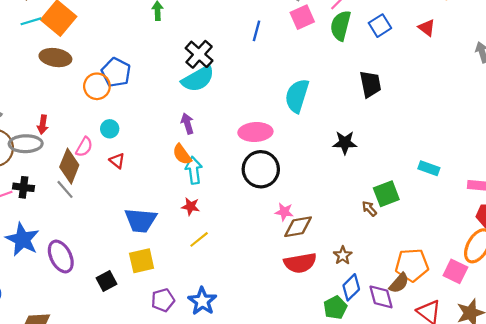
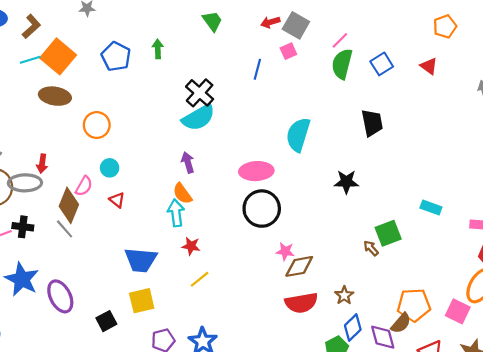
pink square: (302, 17) -> (288, 51), moved, size x0.7
blue pentagon: (116, 72) -> (116, 56), moved
cyan arrow: (194, 170) -> (176, 213), moved

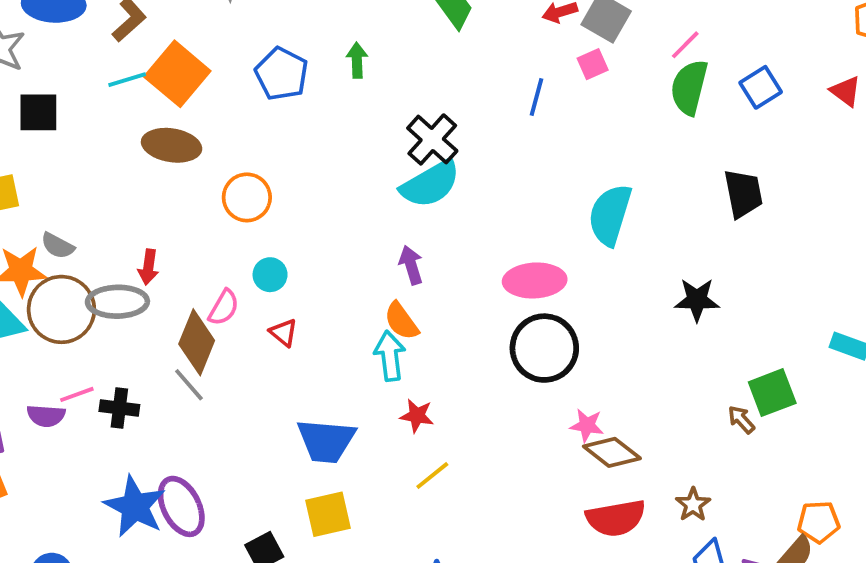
black cross: (23, 227) -> (119, 408), moved
brown diamond: (299, 266) -> (612, 452), turned 48
blue star: (22, 279) -> (135, 506), moved
orange pentagon: (414, 305) -> (819, 522), size x0.7

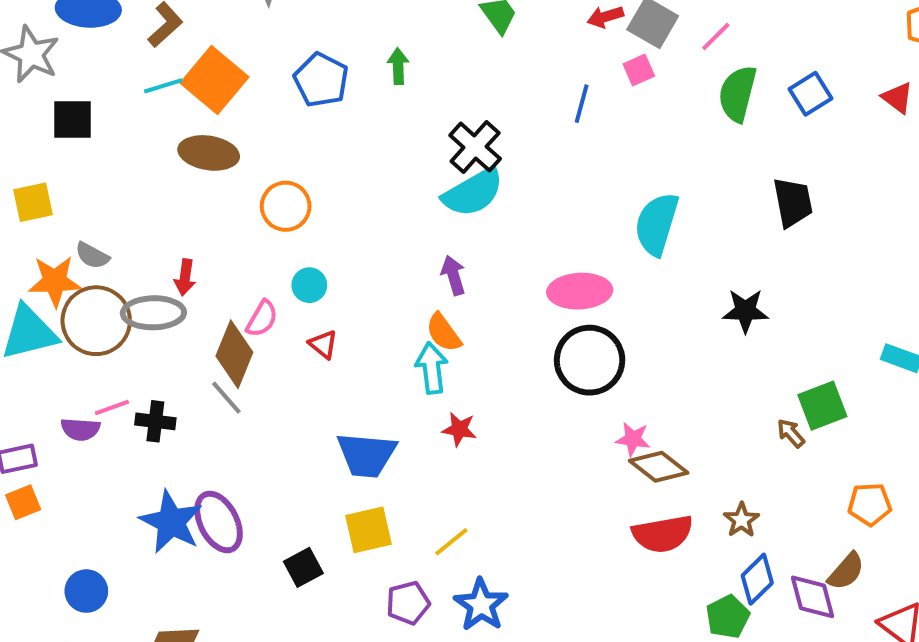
pink line: (685, 45) -> (716, 37), moved
yellow line: (432, 476) -> (451, 542), moved
orange pentagon: (819, 522) -> (870, 504), moved

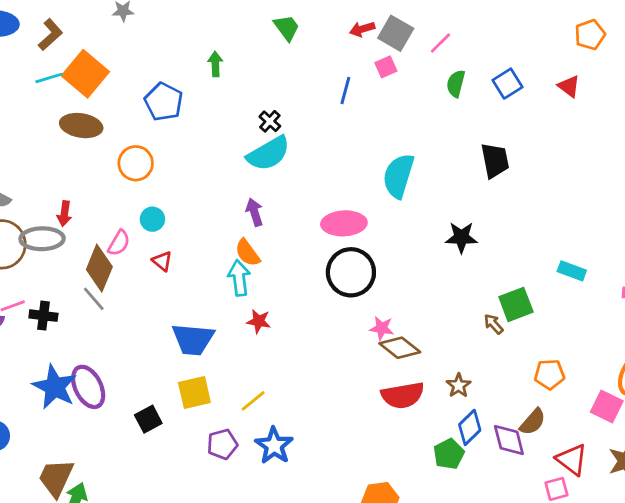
blue pentagon: (321, 80) -> (164, 102), moved
green semicircle: (738, 94) -> (456, 84), size x0.7
black cross: (475, 147) -> (270, 121), size x0.6

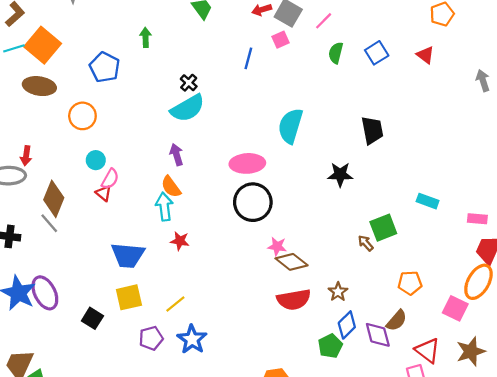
black trapezoid: (495, 160) -> (372, 130), moved
pink semicircle: (119, 243) -> (110, 179), moved
black square: (148, 419) -> (92, 318), turned -30

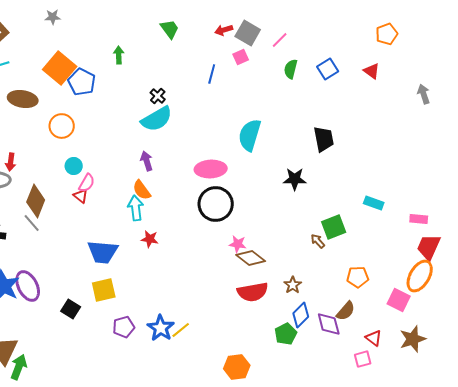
orange square: (43, 45) -> (60, 68), moved
yellow line: (175, 304) -> (181, 330), moved
red triangle: (428, 350) -> (374, 338), size x0.7

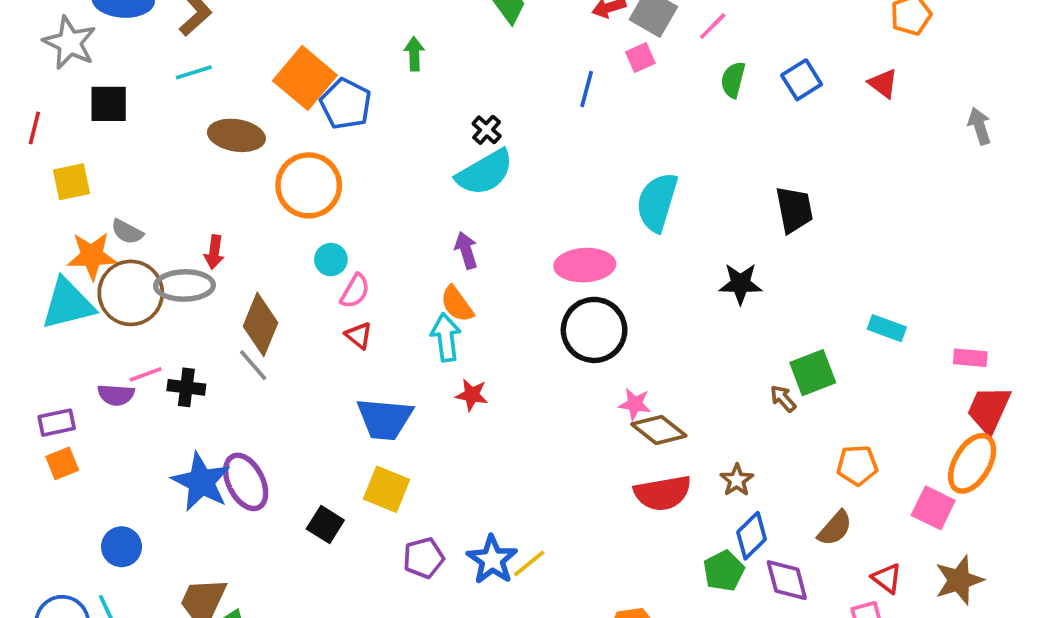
orange circle: (62, 126) -> (309, 185), size x1.4
red triangle: (81, 196) -> (359, 336), moved
yellow square: (104, 290) -> (387, 489), turned 35
purple diamond: (329, 324) -> (787, 580), moved

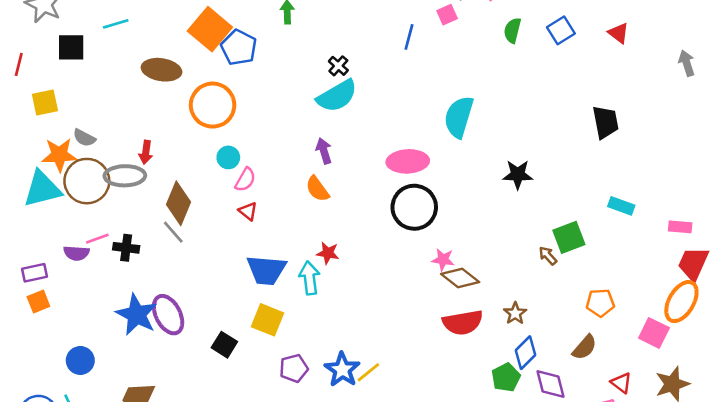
cyan line: (194, 72) -> (116, 24), moved
black trapezoid: (794, 210) -> (605, 122), moved
cyan arrow: (446, 337) -> (309, 278), moved

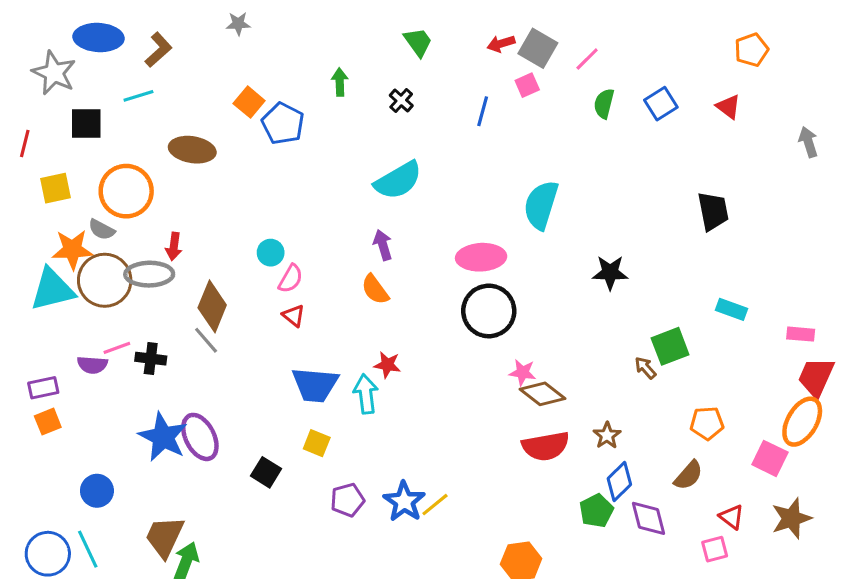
orange square: (210, 29) -> (249, 102), size x0.6
black cross: (338, 66) -> (401, 100), moved
orange circle: (213, 105) -> (126, 191), moved
yellow square: (268, 320) -> (317, 443), size x0.7

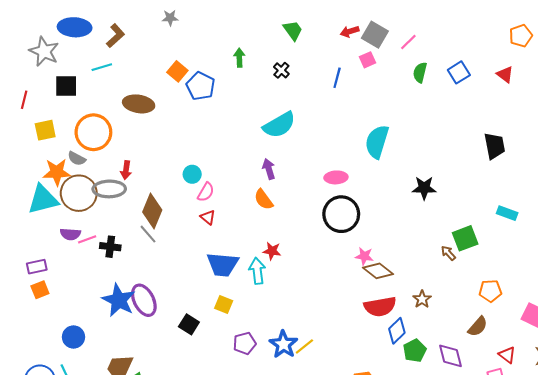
pink ellipse: (481, 257) -> (336, 177), size x0.7
purple semicircle: (92, 365) -> (70, 234), moved
blue diamond: (619, 482) -> (397, 331), moved

